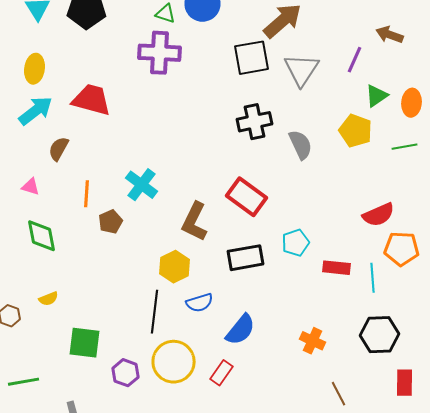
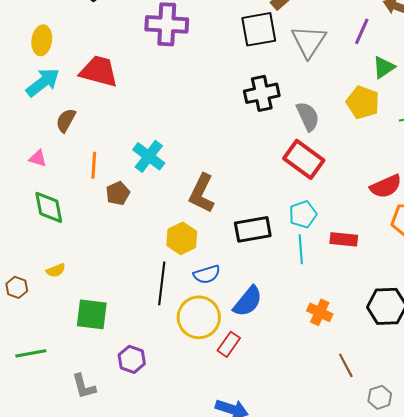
red rectangle: (246, 197) -> (304, 159), moved
cyan line: (372, 278) -> (301, 249), moved
yellow circle: (174, 362) -> (199, 317), moved
purple hexagon: (126, 373) -> (132, 359), moved

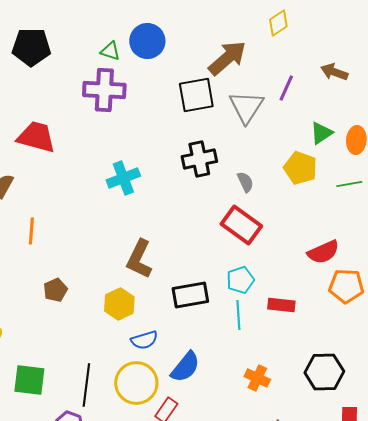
purple line: (362, 31) -> (286, 88), moved
gray semicircle: (308, 116) -> (245, 182), size x0.7
cyan cross: (149, 156) -> (123, 178), moved, turned 32
brown pentagon: (118, 193) -> (55, 290), moved
black line: (162, 283) -> (86, 385), moved

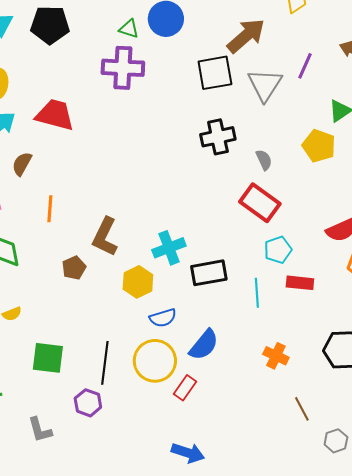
cyan cross: (123, 178) -> (169, 248), moved
brown L-shape: (139, 259) -> (105, 237), moved
cyan pentagon: (240, 280) -> (278, 250), moved

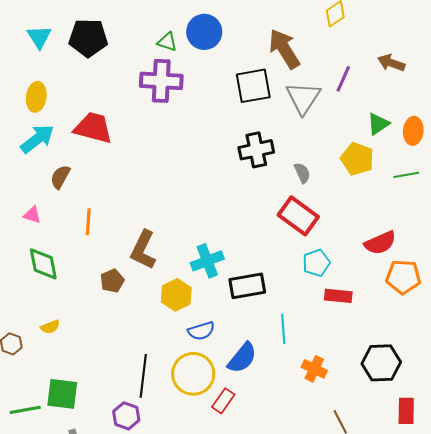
brown arrow: (246, 36) -> (284, 49), turned -81
cyan line: (257, 293) -> (283, 329), moved
green square: (48, 358) -> (62, 394), moved

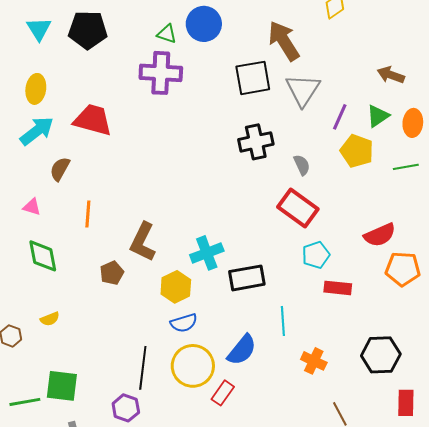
brown arrow: (391, 63) -> (391, 75), moved
purple line: (343, 79) -> (340, 117), moved
blue semicircle: (201, 331) -> (184, 323), moved

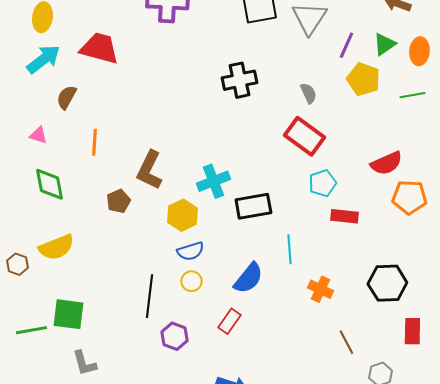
black cross: (256, 142) -> (239, 80), moved
yellow semicircle: (50, 319) -> (56, 247), size x1.8
yellow circle: (193, 366) -> (191, 281), moved, size x0.5
purple hexagon: (126, 408) -> (174, 336), moved

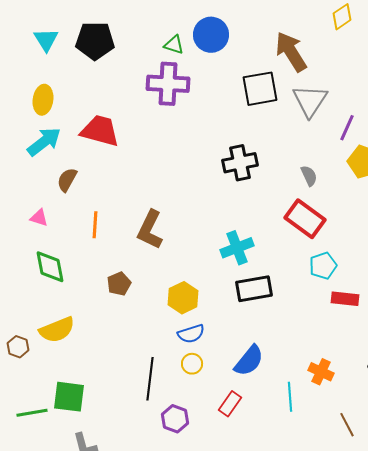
brown L-shape: (149, 170) -> (150, 230), moved
cyan cross: (213, 181) -> (237, 248), moved
cyan line: (289, 249) -> (290, 397), moved

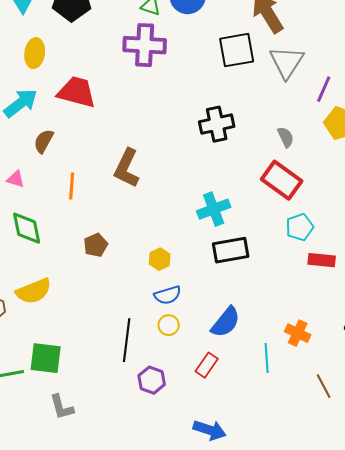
yellow ellipse: (43, 100) -> (35, 53), moved
brown L-shape: (150, 230) -> (127, 168), moved
yellow hexagon: (183, 298) -> (160, 259), size x0.7

